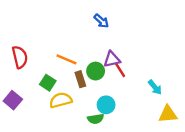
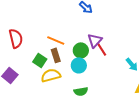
purple triangle: (112, 59) -> (95, 40), turned -35
brown rectangle: (80, 79) -> (56, 55), moved
cyan circle: (106, 105) -> (79, 65), moved

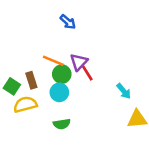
orange line: (56, 40) -> (53, 61), moved

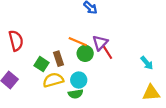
cyan arrow: (124, 91) -> (147, 63), moved
cyan circle: (59, 92) -> (79, 80), moved
green semicircle: (62, 124) -> (76, 94), moved

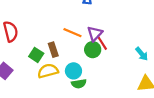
green circle: (85, 53) -> (93, 50), moved
green semicircle: (76, 94) -> (79, 84), moved

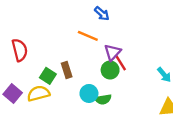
orange line: (72, 33) -> (88, 36), moved
yellow semicircle: (48, 71) -> (38, 93), moved
green semicircle: (79, 84) -> (103, 99), moved

